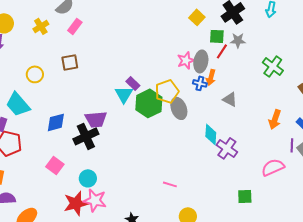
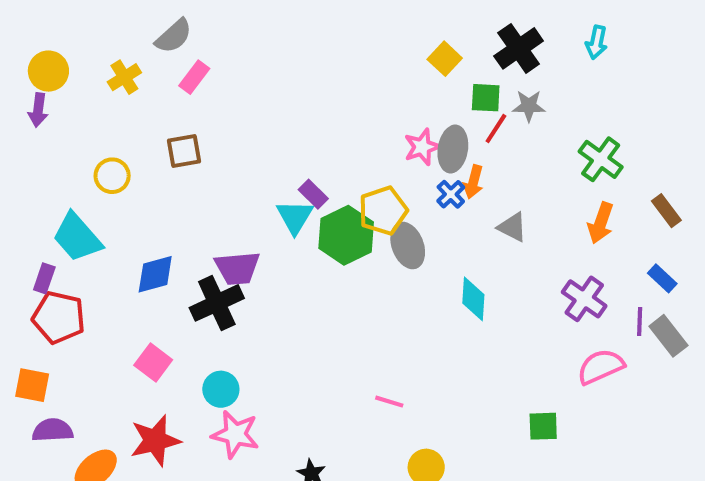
blue cross: (200, 83) -> (451, 194), turned 32
orange arrow: (275, 119) -> (601, 223), moved
purple cross: (227, 148) -> (584, 299), moved
red star: (76, 203) -> (155, 441), moved

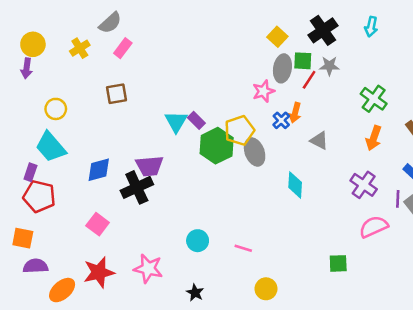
gray ellipse: (453, 149) -> (282, 68), moved
yellow circle: (112, 176) -> (56, 109), moved
cyan triangle: (295, 217) -> (176, 122), moved
cyan circle: (221, 389) -> (198, 241), moved

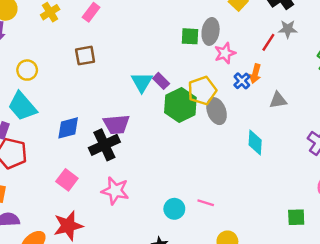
green square: (303, 61) -> (190, 36), moved
gray ellipse: (282, 68) -> (211, 31), moved
gray triangle: (319, 141) -> (278, 100), turned -36
cyan circle: (198, 241) -> (174, 209), moved
pink star: (148, 269) -> (115, 191), moved

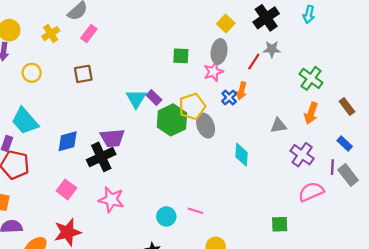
gray ellipse: (211, 31) -> (219, 51), moved
yellow circle: (27, 70) -> (32, 73), moved
gray triangle: (278, 100) -> (278, 126), moved

